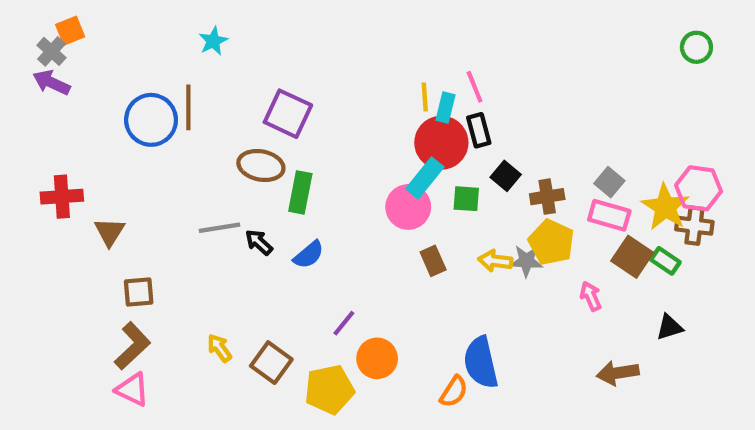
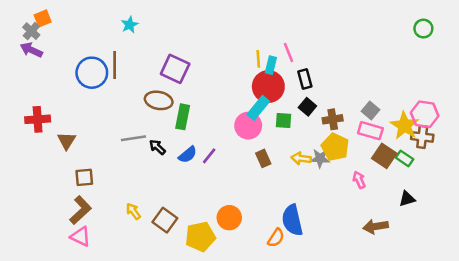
black rectangle: (479, 130) -> (305, 79), moved
purple line: (344, 323) -> (209, 156), moved

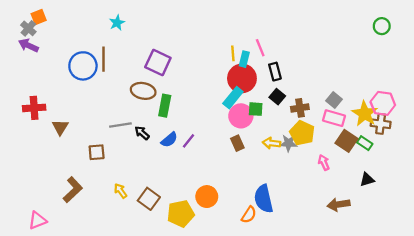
pink circle: (248, 126) -> (241, 116), moved
brown square: (84, 177) -> (97, 152), moved
pink triangle: (80, 237) -> (37, 220), moved, turned -48

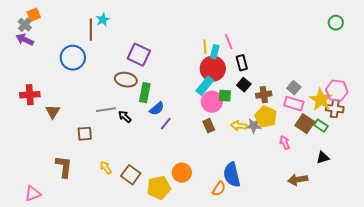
brown line: (103, 59) -> (91, 30), moved
blue semicircle: (169, 140) -> (157, 109), moved
brown L-shape: (73, 190) -> (64, 167), turned -40

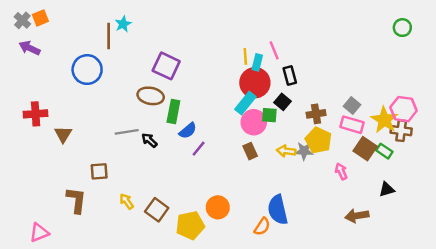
gray cross: (25, 25) -> (22, 20), moved
black square: (244, 85) -> (282, 102), moved
brown square: (85, 134) -> (99, 171), moved

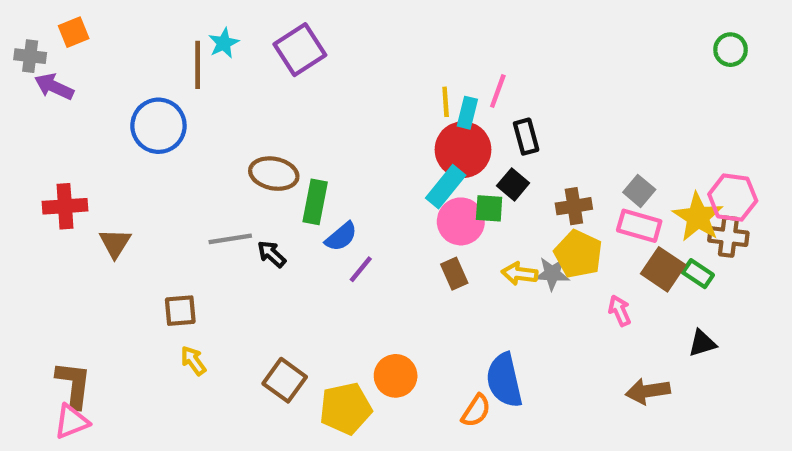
gray cross: (22, 20) -> (30, 56), moved, turned -35
pink line: (274, 50) -> (498, 91), turned 42
purple square: (166, 66) -> (300, 50), moved, turned 32
brown L-shape: (76, 200) -> (74, 385), moved
yellow arrow: (127, 201) -> (193, 361), moved

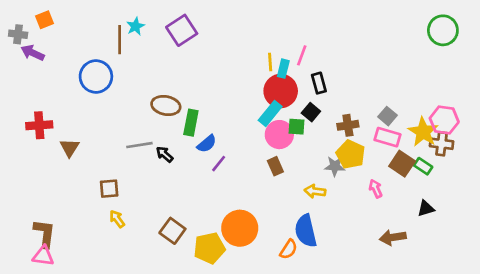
green circle: (731, 50) -> (443, 30), size x1.5
yellow arrow: (520, 274) -> (315, 191), moved
orange circle: (396, 376) -> (240, 228), size x1.4
pink triangle: (71, 422) -> (43, 256), turned 30

